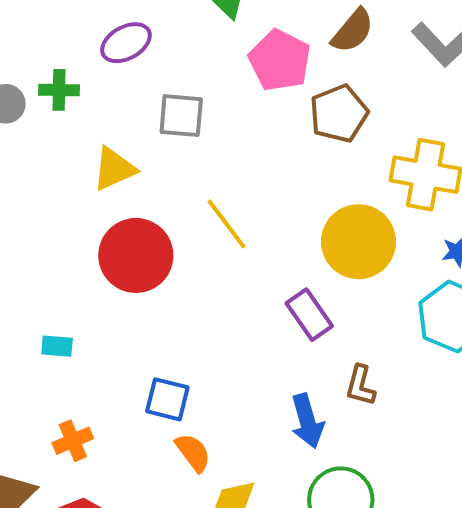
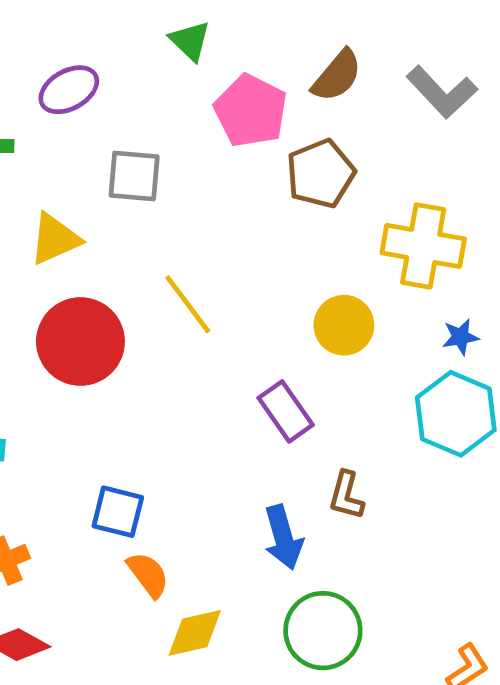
yellow circle: (358, 242) -> (344, 325), size x0.7

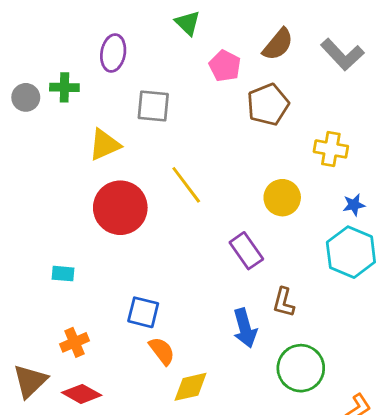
purple ellipse: (69, 90) -> (113, 53), turned -51
pink pentagon: (251, 111) -> (225, 66), size x0.7
yellow cross: (423, 246) -> (331, 149), size x0.7
green circle: (323, 631) -> (301, 368), moved

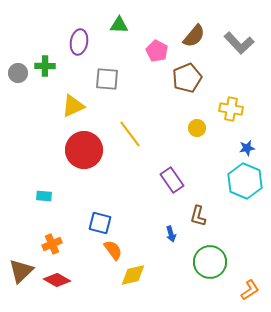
green triangle: (188, 23) -> (119, 25), moved, turned -42
yellow circle: (282, 198) -> (197, 128), moved, size x0.7
blue arrow: (245, 328) -> (171, 234), size x0.6

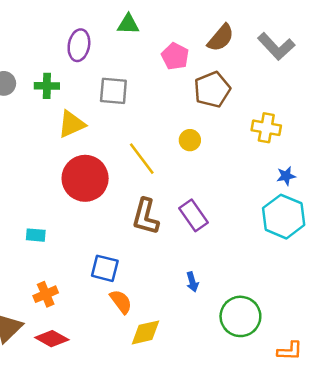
green cross: (45, 66) -> (47, 86), moved
yellow circle: (197, 128) -> (190, 140), moved
brown L-shape: (198, 216) -> (146, 217), moved, size x1.4
orange L-shape: (250, 290) -> (290, 351), turned 35

